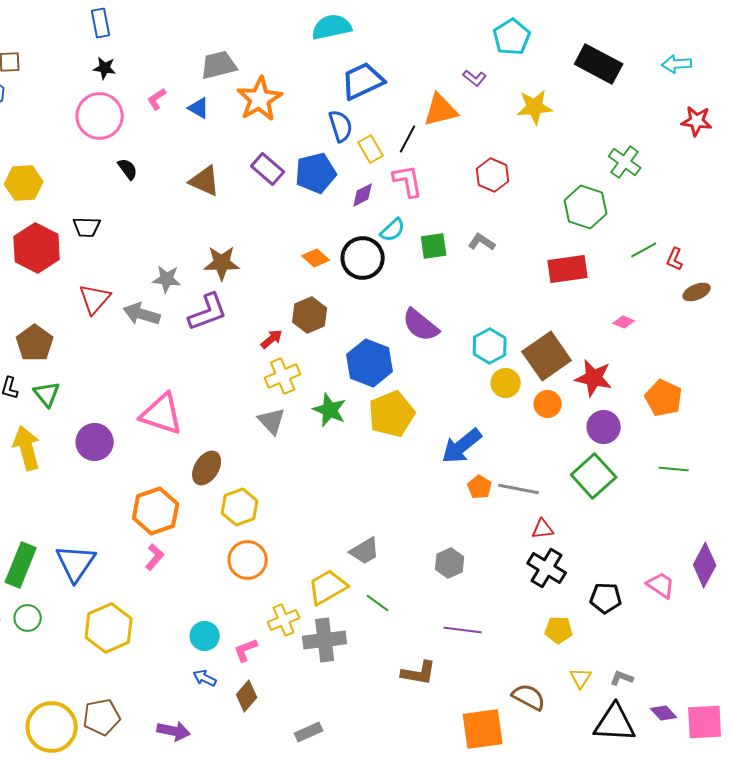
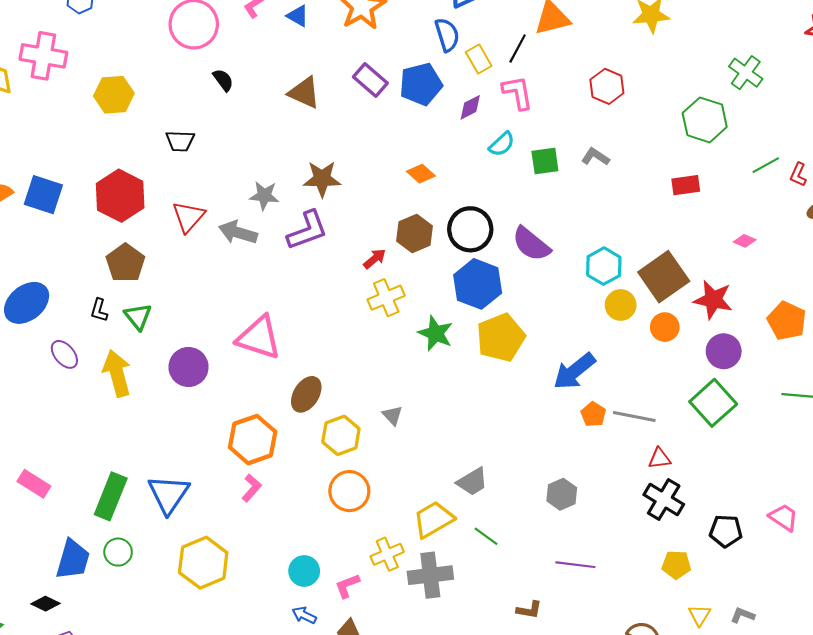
red hexagon: (37, 248) -> (120, 196), moved
black circle: (363, 258) -> (470, 229), moved
red rectangle: (568, 269) -> (686, 185), size x0.7
gray triangle: (272, 421) -> (392, 415), moved, size x0.7
brown L-shape: (419, 673) -> (529, 610), size x0.7

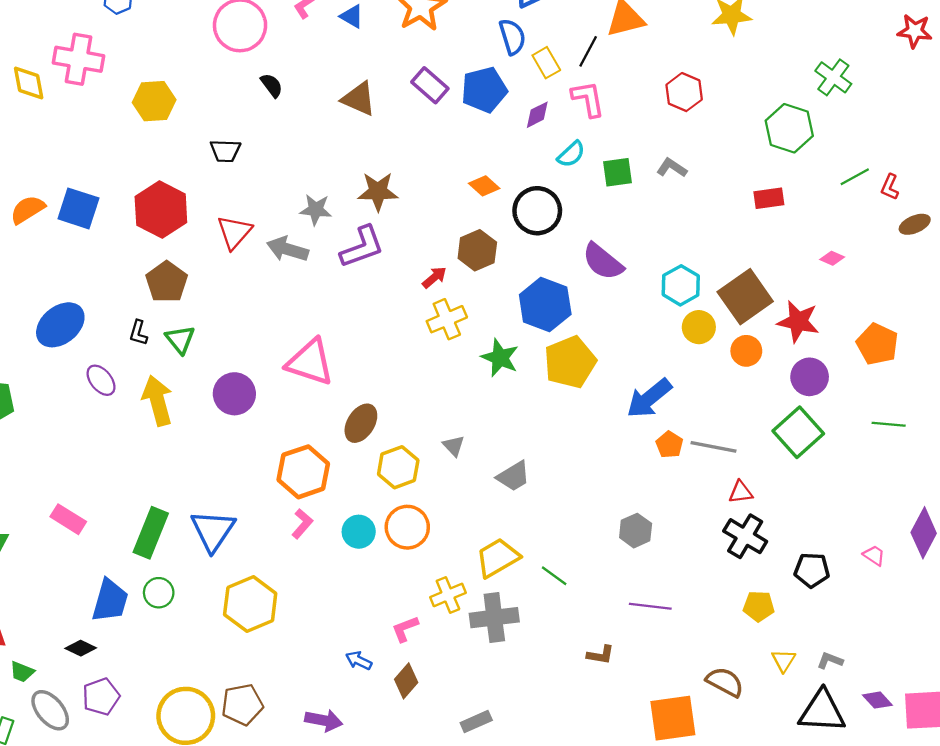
black circle: (470, 229) -> (537, 211), moved
gray trapezoid: (472, 482) -> (513, 476), moved
pink trapezoid: (784, 517) -> (874, 555), size x0.7
cyan circle: (304, 571) -> (359, 532), moved

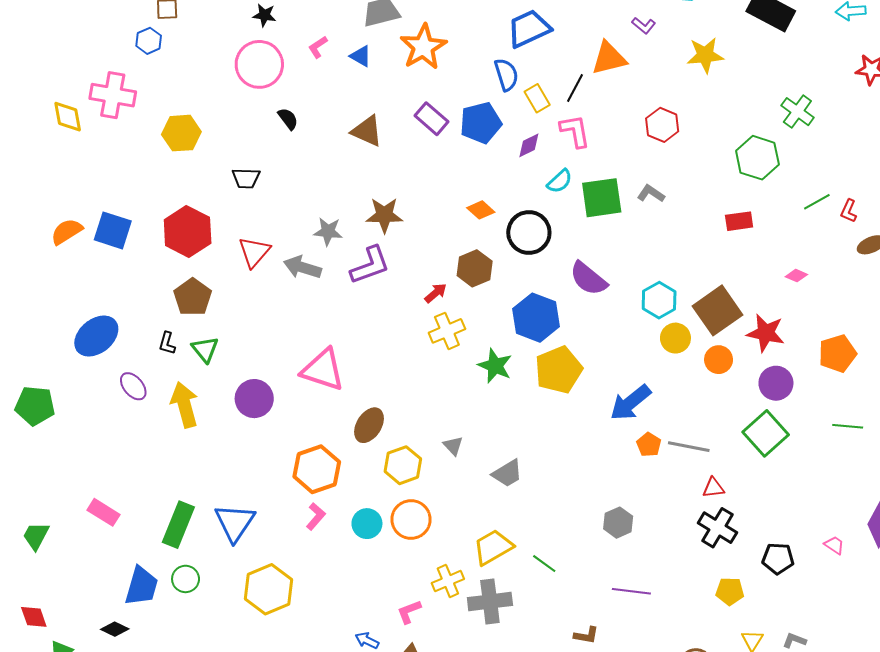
green square: (617, 172) -> (602, 198), size x1.5
orange pentagon: (877, 344) -> (837, 353), turned 30

